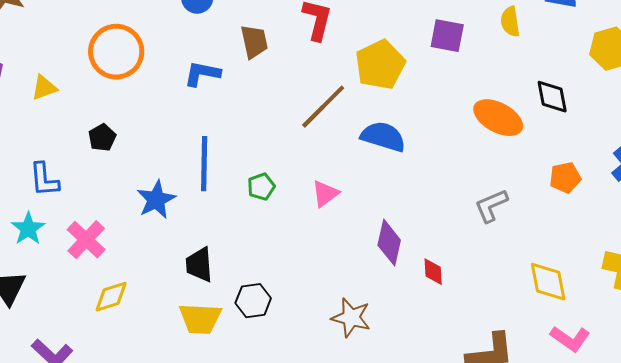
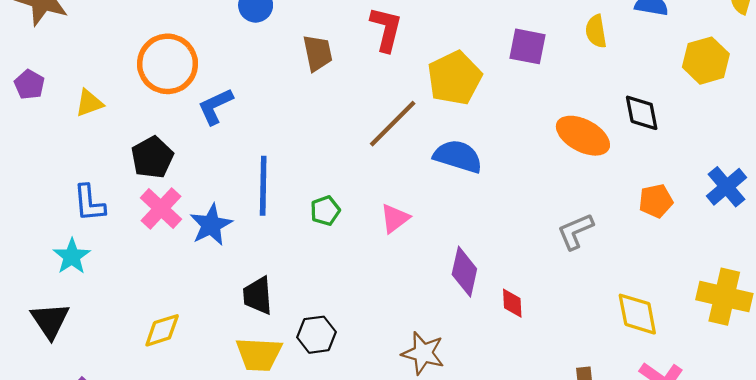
blue L-shape: (202, 74) -> (215, 106), moved, turned -36
black pentagon: (102, 138) -> (152, 157), size x1.4
pink cross: (86, 240) -> (161, 209), moved

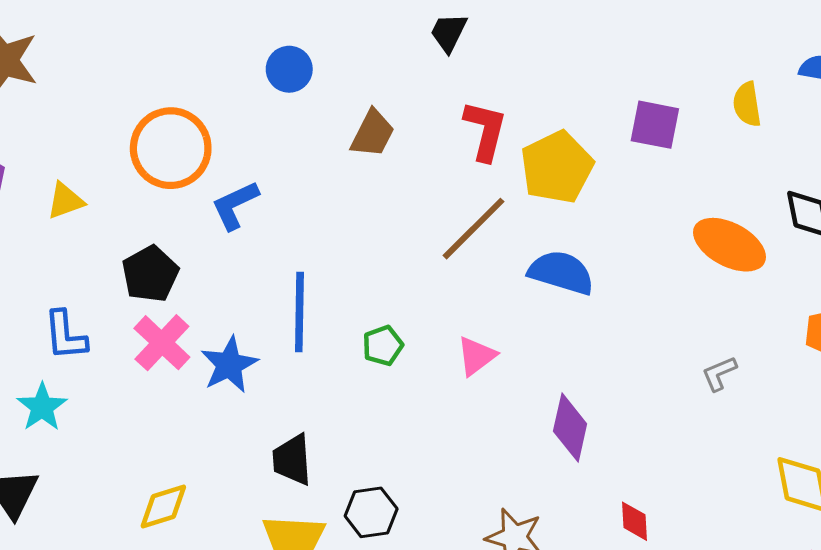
red L-shape: (386, 29) -> (485, 131), moved
brown trapezoid: (318, 53) -> (373, 134), turned 39
gray L-shape: (575, 231) -> (719, 373), size x0.7
red diamond: (512, 303) -> (634, 521), moved

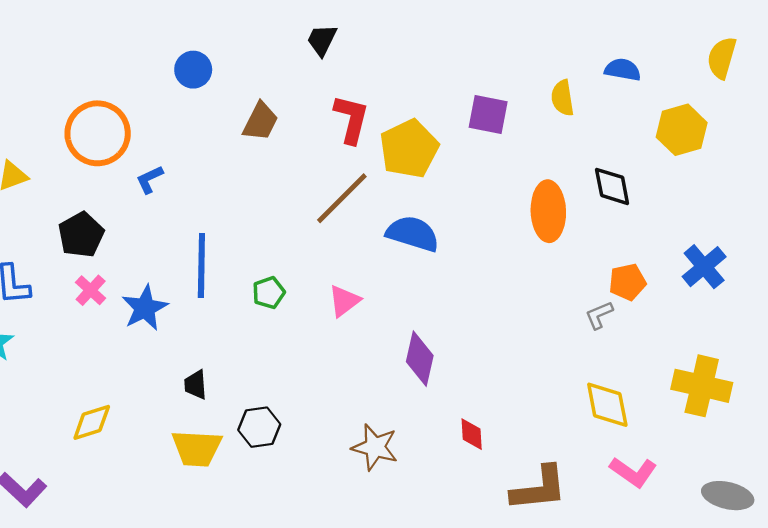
blue L-shape: (235, 205) -> (150, 179), size x0.7
orange ellipse: (729, 245) -> (548, 211), turned 60
pink cross: (162, 343) -> (91, 290), size x0.7
gray L-shape: (719, 373) -> (599, 315), moved
black trapezoid: (292, 460) -> (196, 385), size x0.7

